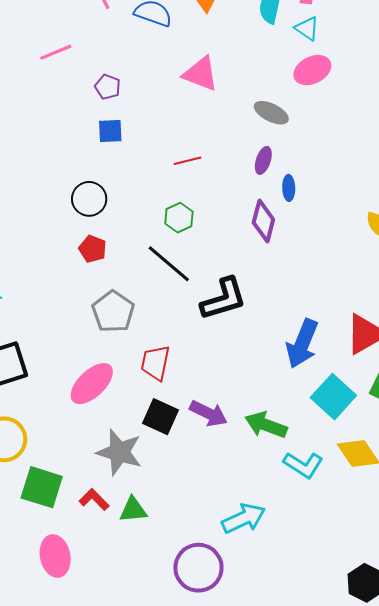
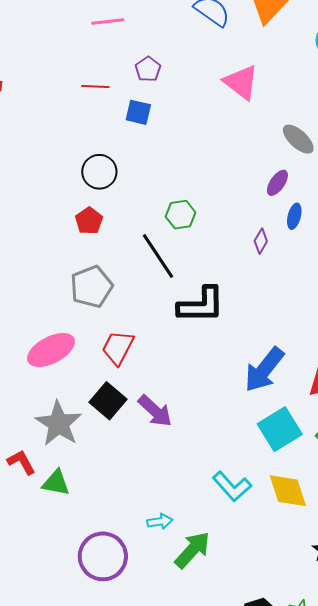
red line: (188, 161) -> (95, 87), moved
purple diamond: (263, 221) -> (261, 241), size x0.6
green arrow: (266, 425) -> (192, 550), moved, turned 96
cyan arrow: (244, 518) -> (160, 521), size x0.6

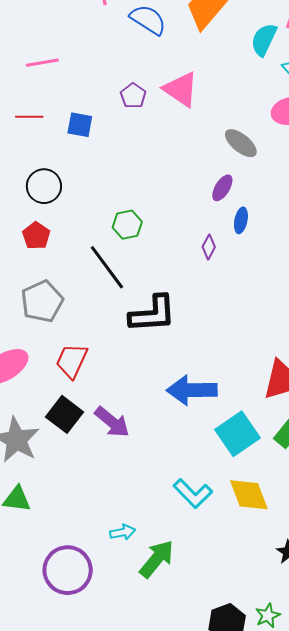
pink line: (108, 22) -> (42, 63), moved
purple pentagon: (148, 69) -> (133, 96), moved
red line: (95, 87) -> (29, 117), moved
blue arrow: (264, 370) -> (192, 390), moved, turned 54

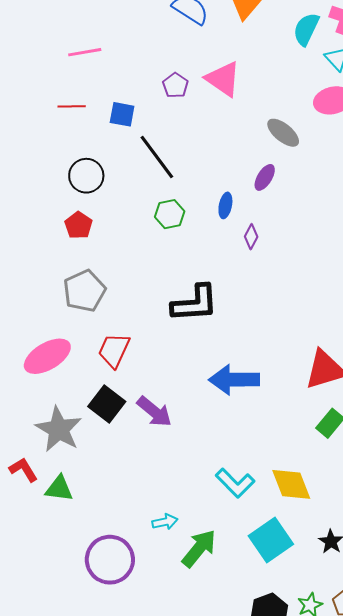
blue ellipse: (241, 220) -> (225, 205), moved
black line: (107, 267) -> (157, 157), moved
cyan square: (238, 434) -> (271, 540), moved

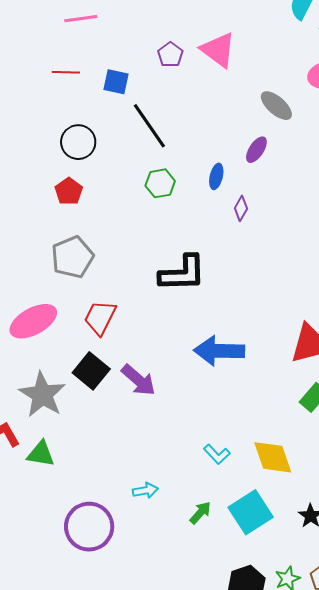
cyan L-shape: (235, 483) -> (217, 454), size x0.7
green arrow: (199, 548) -> (200, 513), moved, size x0.6

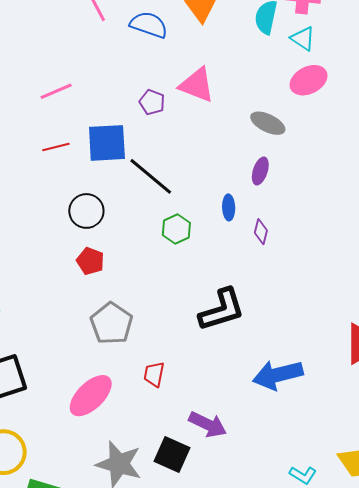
blue square: (116, 82) -> (107, 143), size x1.6
red trapezoid: (100, 318) -> (154, 374), size x0.7
black square: (91, 371) -> (172, 455), moved

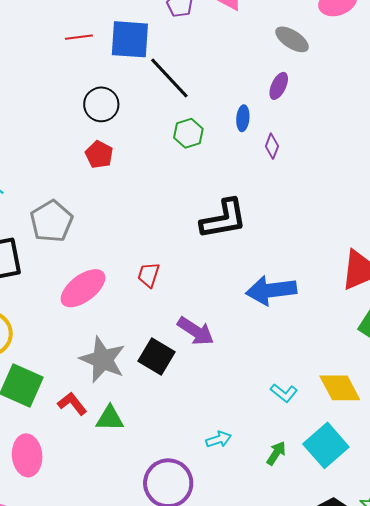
gray pentagon: (112, 323) -> (52, 221), moved

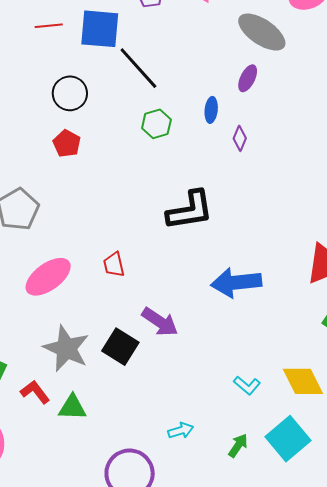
gray ellipse: (292, 39) -> (262, 32), size x1.4
red trapezoid: (149, 275) -> (114, 265), turned -32

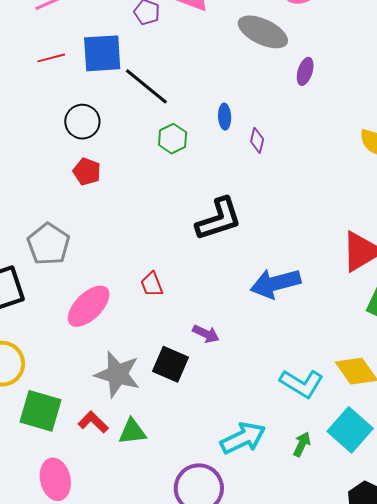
purple ellipse: (248, 78) -> (305, 71), moved
purple arrow: (160, 322) -> (206, 334), size x0.7
cyan L-shape: (247, 385) -> (302, 383), size x1.6
cyan arrow: (181, 430) -> (243, 438), size x1.8

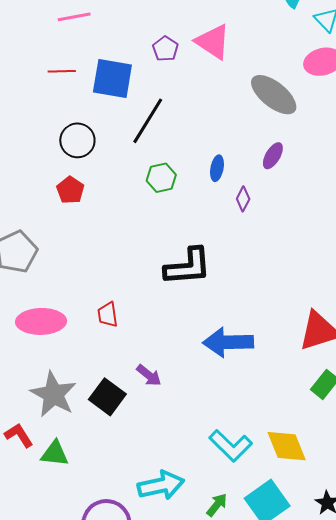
purple ellipse: (305, 71) -> (273, 156), moved
black line: (146, 86) -> (148, 121), turned 69
pink ellipse: (89, 306) -> (41, 321), turned 30

